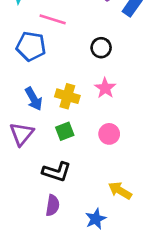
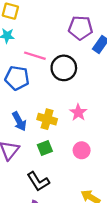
black circle: (101, 48) -> (64, 68), moved, size x1.5
black L-shape: (57, 172) -> (38, 181), turned 40

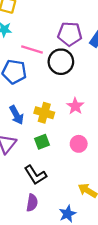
purple pentagon: (80, 28) -> (70, 34), moved

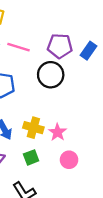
pink line: (32, 50) -> (18, 47), moved
pink star: (75, 106) -> (58, 132), moved

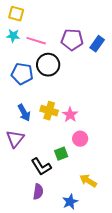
black circle: (51, 75) -> (48, 65), moved
green square: (31, 157) -> (61, 154), moved

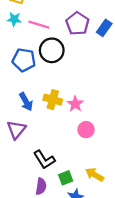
purple pentagon: (72, 40) -> (77, 24), turned 30
green square: (61, 154) -> (66, 178), moved

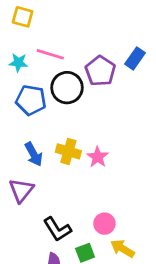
cyan star: (14, 19) -> (18, 63), moved
purple pentagon: (77, 24) -> (100, 71), moved
pink circle: (86, 130) -> (104, 224), moved

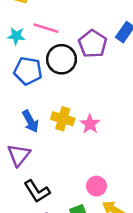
black L-shape: (57, 229) -> (37, 191), moved

